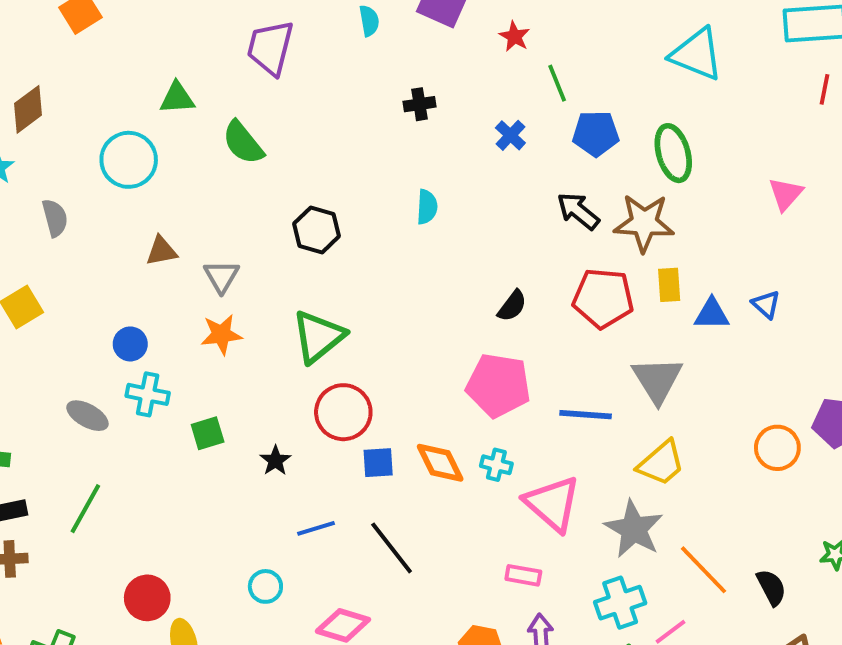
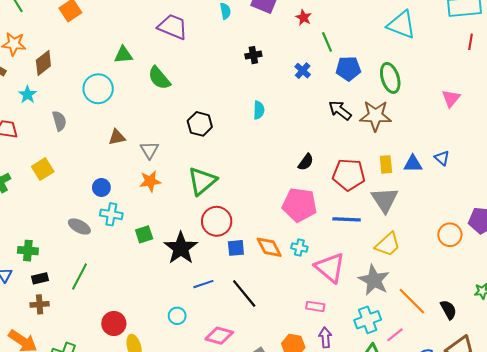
purple trapezoid: (270, 48) -> (173, 27), turned 100
yellow rectangle: (669, 285) -> (386, 164), moved
red pentagon: (603, 298) -> (349, 175), moved
black star: (275, 461) -> (181, 248), size x2.0

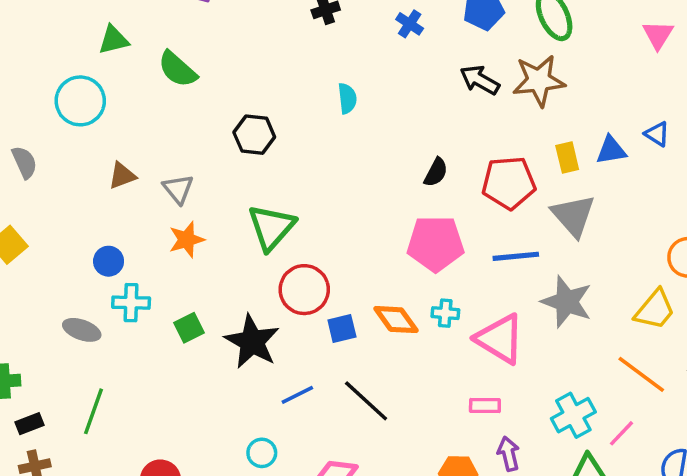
yellow trapezoid: (388, 244) -> (655, 310), moved
gray star: (374, 280) -> (567, 302), moved

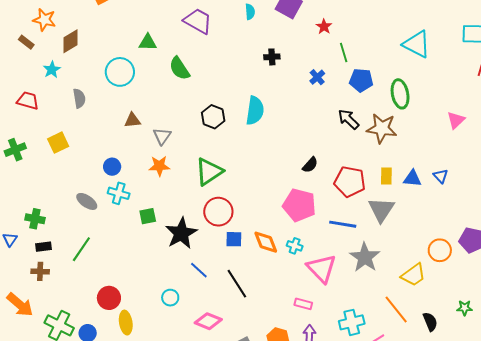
cyan semicircle: (347, 98) -> (255, 111), moved, size x1.6
blue line: (297, 395) -> (199, 270), turned 54

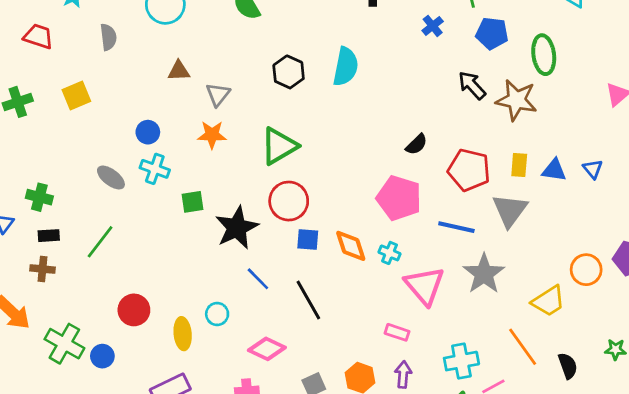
yellow ellipse: (126, 323) -> (183, 334), moved

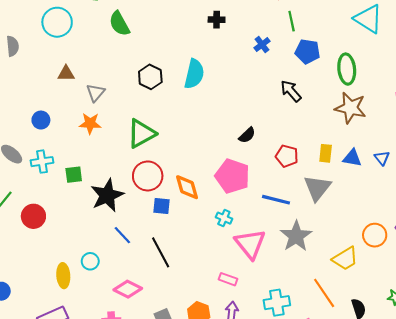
brown star: (516, 100) -> (350, 108), moved
cyan cross: (155, 169) -> (42, 162), moved, turned -30
red pentagon: (469, 170) -> (287, 156), size x0.7
orange diamond: (351, 246) -> (187, 187), moved
red circle: (134, 310) -> (33, 216), moved

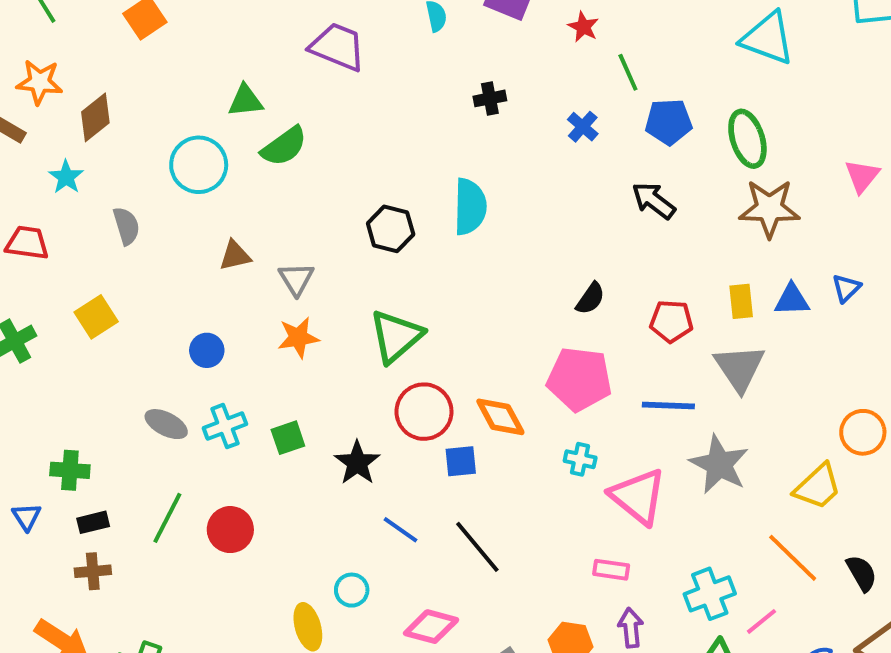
green semicircle: (119, 24) -> (284, 146), moved, turned -85
blue triangle: (382, 158) -> (846, 288), turned 35
black star: (107, 195) -> (357, 463), size x0.7

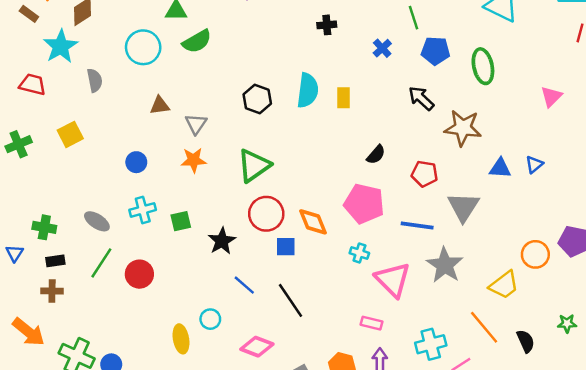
cyan star: (66, 177) -> (61, 46), size x1.6
brown star: (769, 208) -> (463, 128), moved
yellow rectangle: (741, 301) -> (344, 98), moved
gray ellipse: (166, 424) -> (97, 221), moved

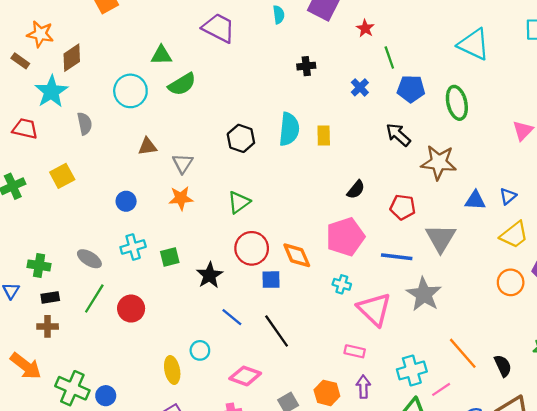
green triangle: (254, 166) -> (239, 202), size x0.7
pink pentagon: (364, 204) -> (345, 237), turned -30
yellow trapezoid: (504, 285) -> (514, 235), moved

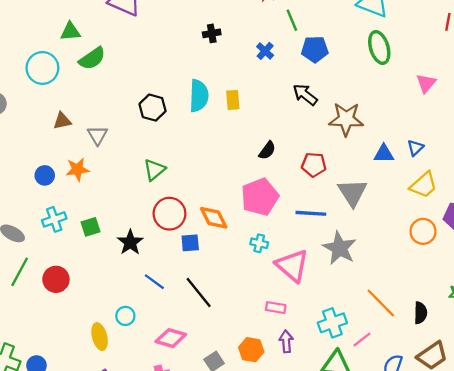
green ellipse: (457, 103) -> (379, 47), moved
orange star: (181, 198) -> (77, 169), moved
black semicircle: (503, 366) -> (420, 313), turned 30

